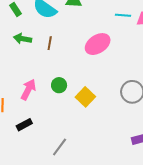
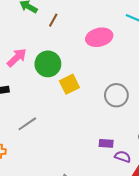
green circle: (59, 85) -> (48, 64), size x1.6

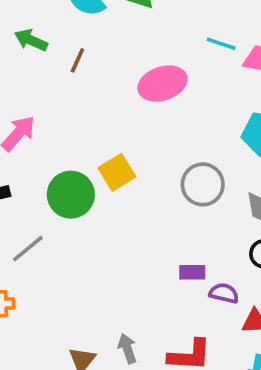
green circle: (48, 64) -> (71, 195), moved
gray line: (27, 124) -> (28, 249), moved

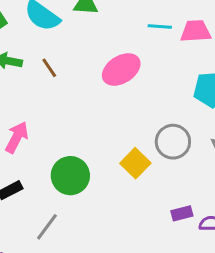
brown line: (77, 60) -> (49, 68), turned -45
yellow square: (117, 172) -> (135, 163), moved

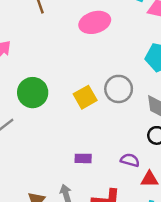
purple rectangle: (182, 213) -> (83, 158), moved

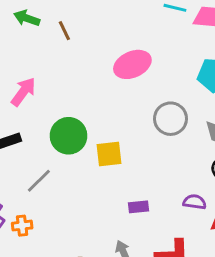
pink ellipse: (95, 22) -> (132, 64), moved
yellow square: (85, 97) -> (109, 154), moved, turned 30

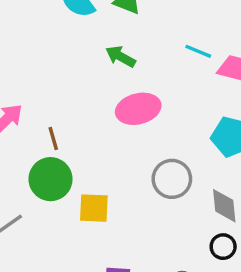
green arrow: (27, 18) -> (121, 57), moved
brown line: (64, 31) -> (53, 139), moved

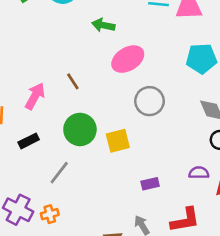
brown line: (53, 139) -> (73, 81), moved
gray circle: (172, 179) -> (149, 101), moved

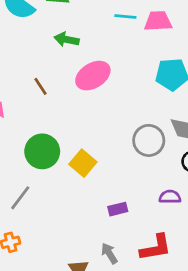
brown line: (73, 81) -> (40, 86), moved
gray circle: (149, 101) -> (149, 140), moved
yellow square: (118, 141) -> (83, 163), turned -35

